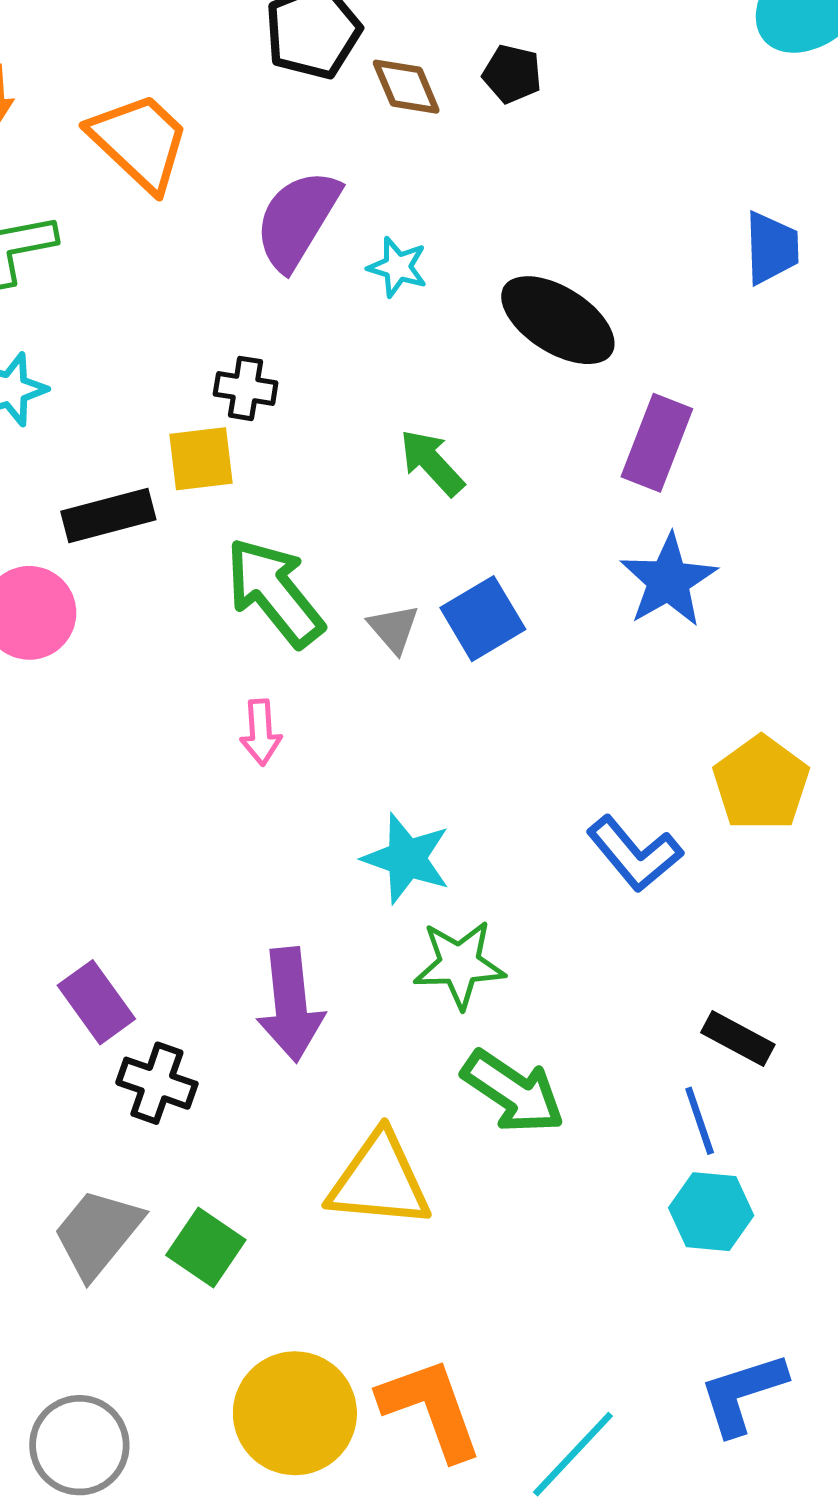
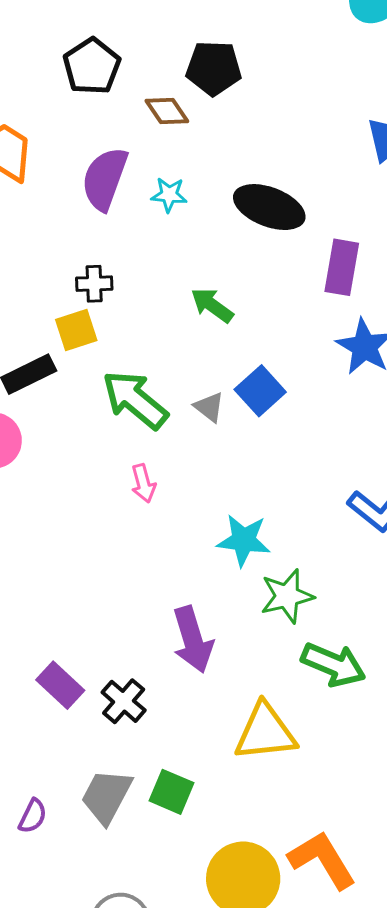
black pentagon: (512, 74) -> (214, 68), size x1.6
brown diamond: (406, 87) -> (167, 111), moved
purple rectangle: (96, 1002) -> (60, 685), moved
black cross: (157, 1083) -> (124, 701), turned 33

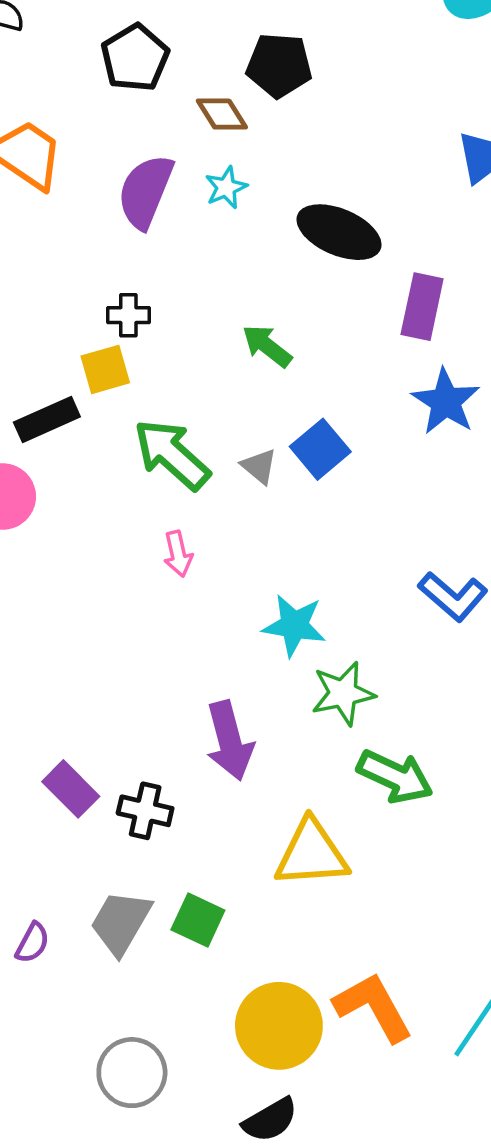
cyan star: (169, 195) -> (226, 187), moved, turned -30
black cross: (124, 701) -> (145, 811), turned -30

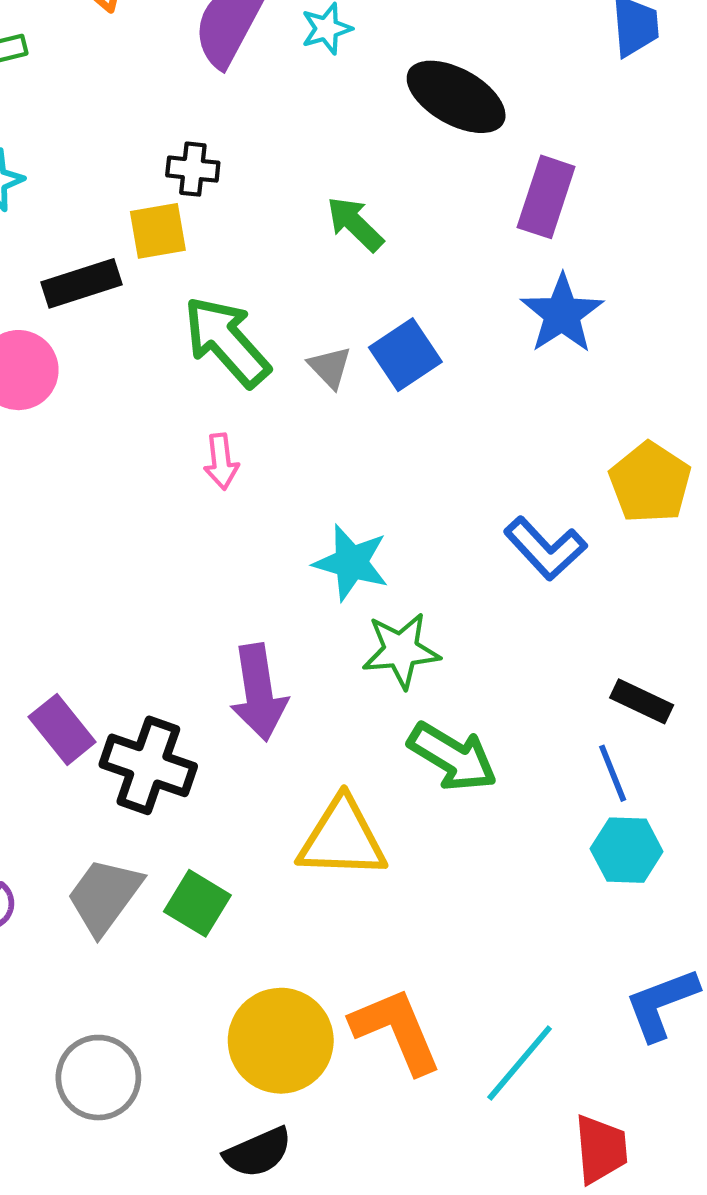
black cross: (145, 811) -> (148, 765), size x1.4

